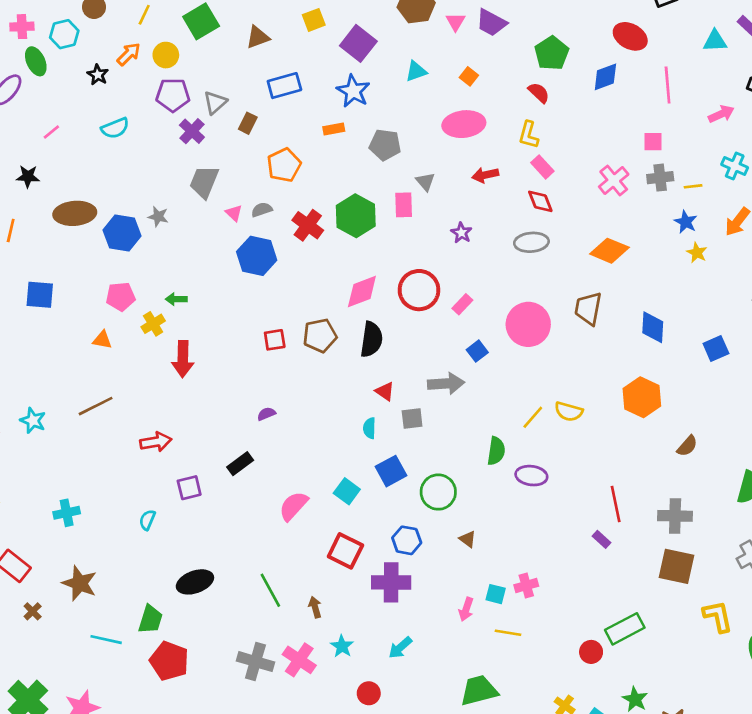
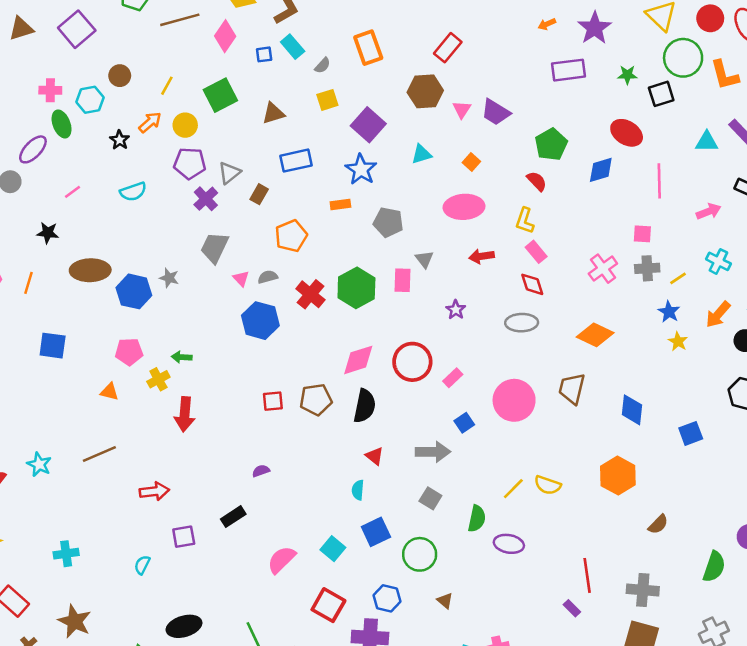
yellow line: (693, 186) -> (678, 278), turned -30
gray square: (412, 419) -> (430, 498), moved, turned 35

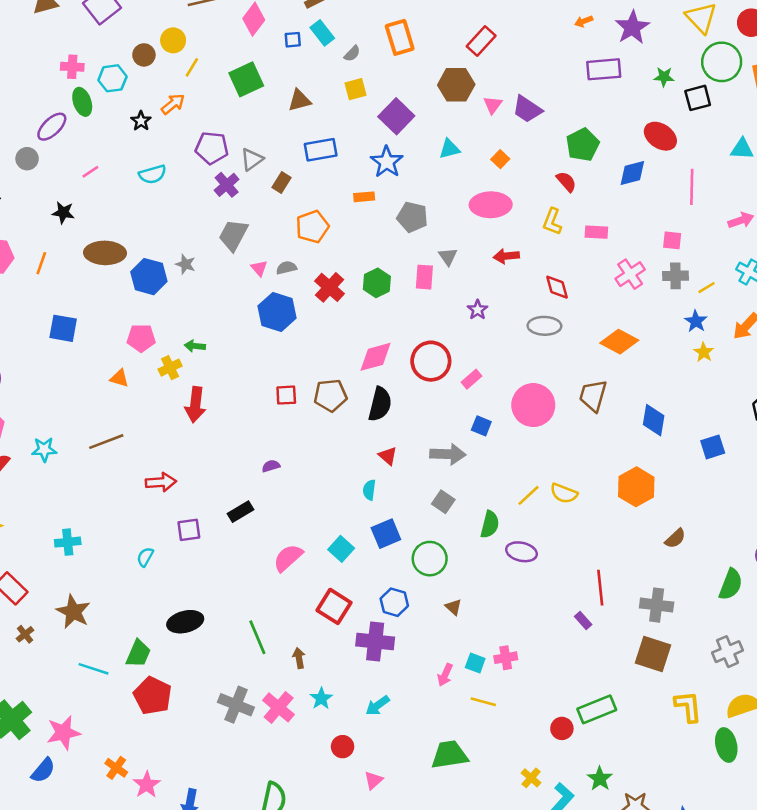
yellow circle: (185, 125) -> (173, 40), moved
pink rectangle: (536, 252) -> (596, 232), moved, turned -50
green hexagon: (356, 288) -> (377, 283), size x0.7
blue square: (464, 423) -> (481, 426), turned -36
cyan star: (39, 464) -> (44, 449), turned -30

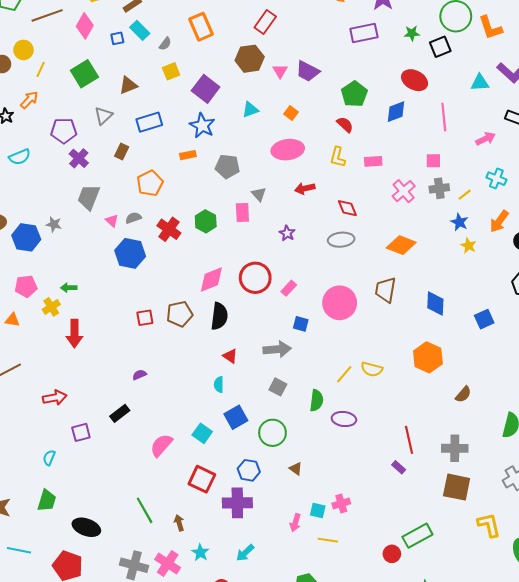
gray triangle: (252, 159) -> (104, 116), moved
black ellipse: (185, 622) -> (86, 527), moved, turned 40
green trapezoid: (138, 654) -> (47, 500), moved

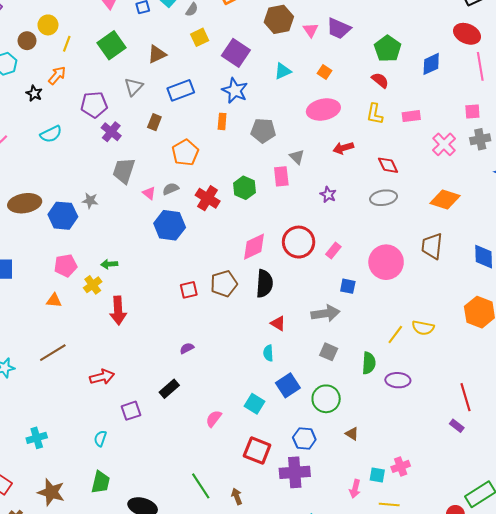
red ellipse: (415, 80) -> (467, 34), moved
orange rectangle: (188, 155) -> (222, 121), turned -70
pink semicircle: (161, 445) -> (214, 419), size x0.7

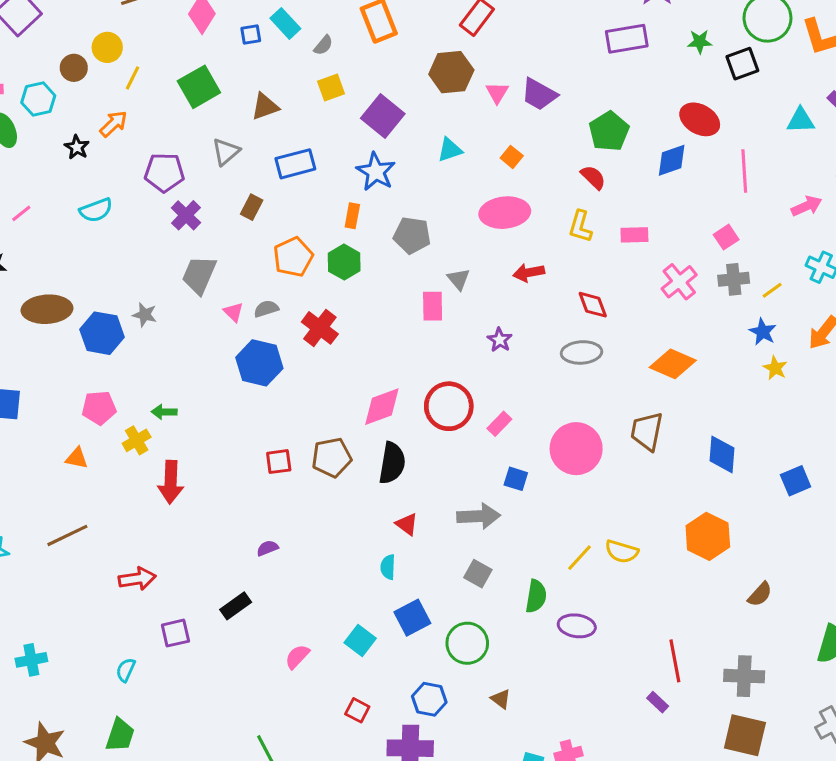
red ellipse: (467, 34) -> (700, 119), moved
pink square: (472, 112) -> (726, 237), turned -35
green hexagon: (244, 188) -> (344, 262), moved
red square: (257, 451) -> (357, 710), size x0.6

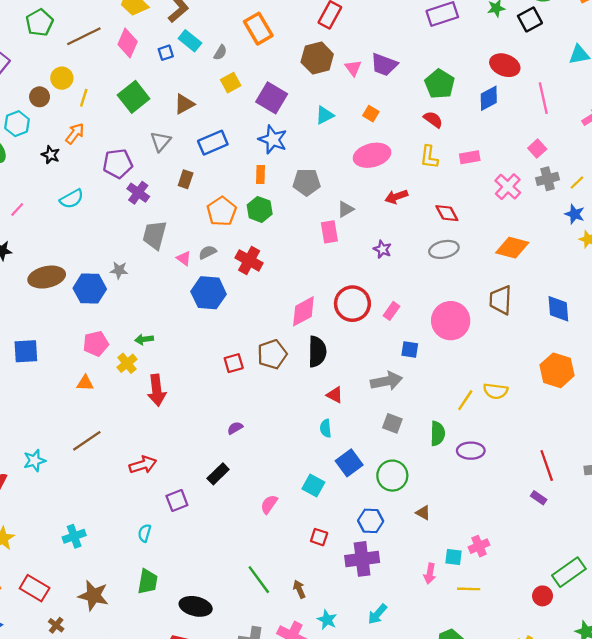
gray triangle: (459, 279) -> (346, 209), turned 48

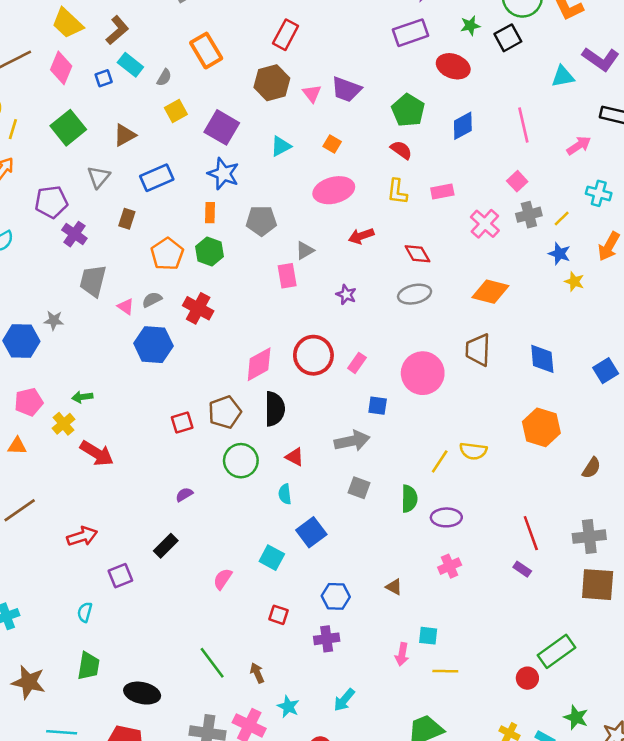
red ellipse: (505, 65) -> (453, 66), moved
red arrow: (157, 390) -> (97, 453), turned -52
green circle: (392, 476) -> (241, 461), moved
pink cross: (479, 546) -> (450, 566), moved
purple cross: (362, 559) -> (327, 639), size x0.7

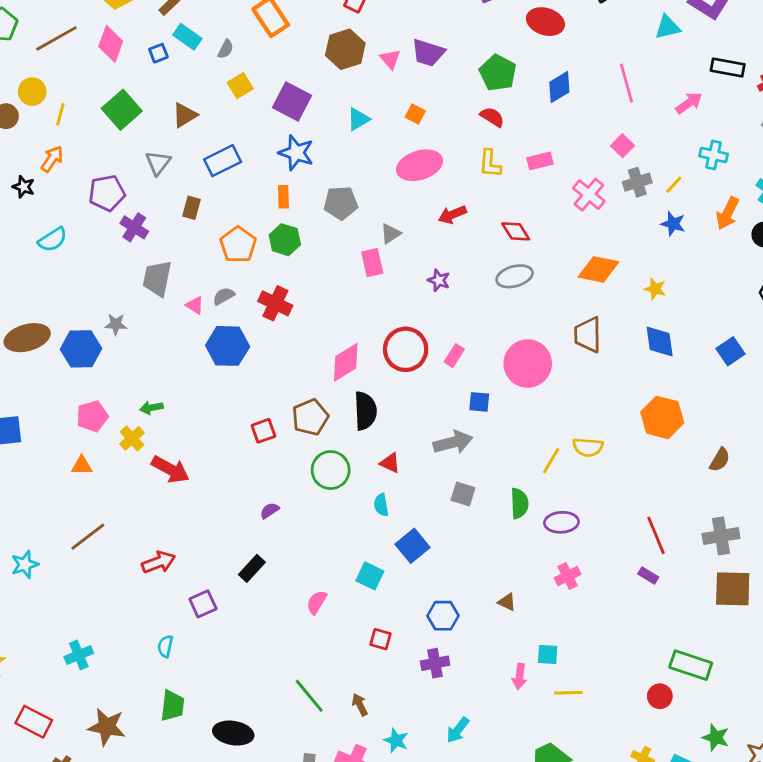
yellow star: (574, 282) -> (655, 289), moved
green rectangle: (557, 651) -> (691, 665), turned 57

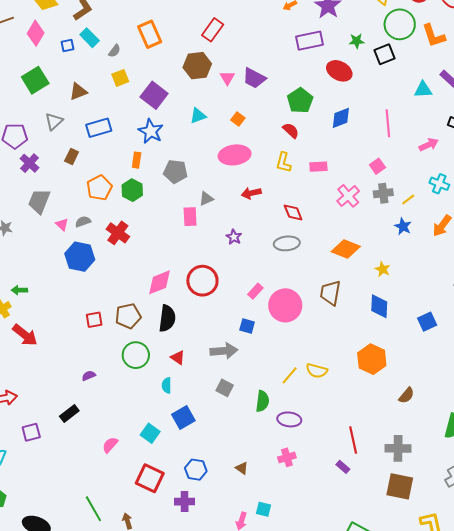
pink rectangle: (454, 356) -> (255, 291), moved
red square: (381, 639) -> (150, 478), size x1.8

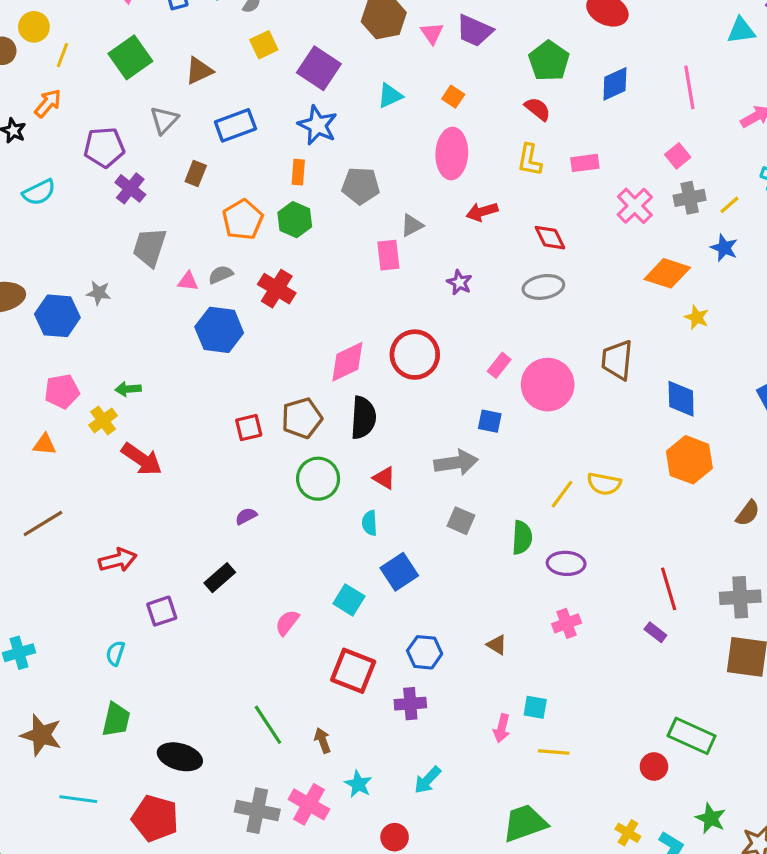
pink ellipse: (235, 155) -> (452, 154), turned -76
pink triangle: (62, 224) -> (188, 281), turned -32
orange diamond: (346, 249) -> (667, 273), moved
blue diamond: (379, 306) -> (681, 399), moved

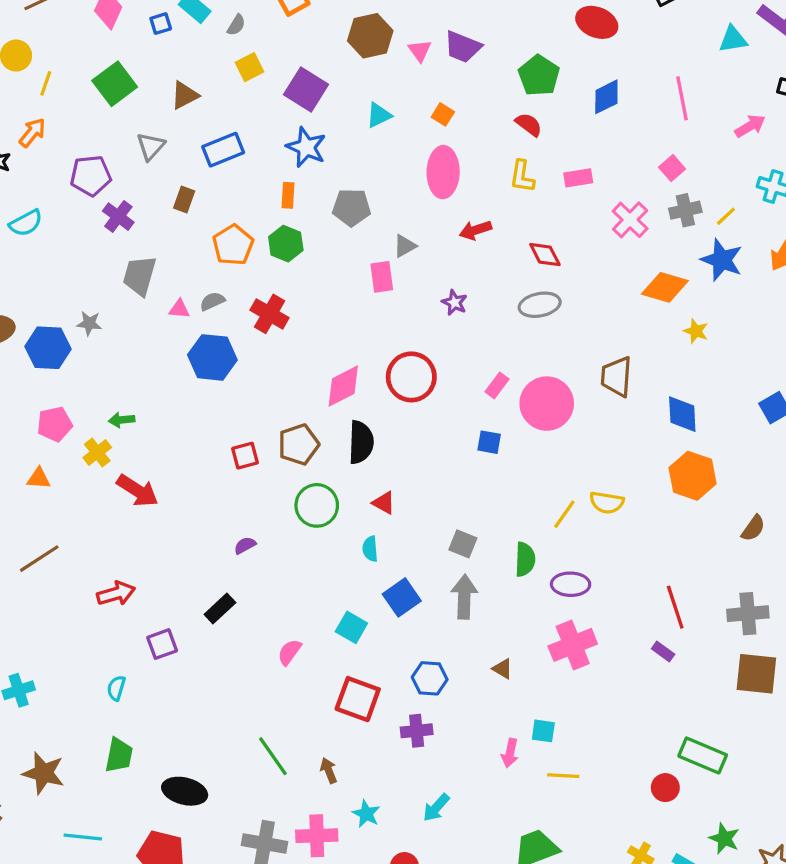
blue star: (724, 248) -> (722, 260), size x1.5
gray arrow: (456, 463) -> (464, 597), moved, turned -78
pink cross: (567, 623) -> (573, 645), size x1.6
pink cross: (309, 804) -> (317, 836), turned -30

